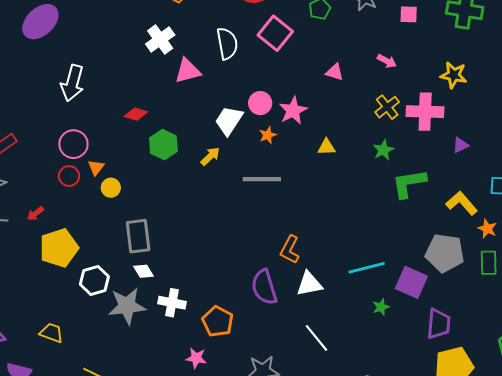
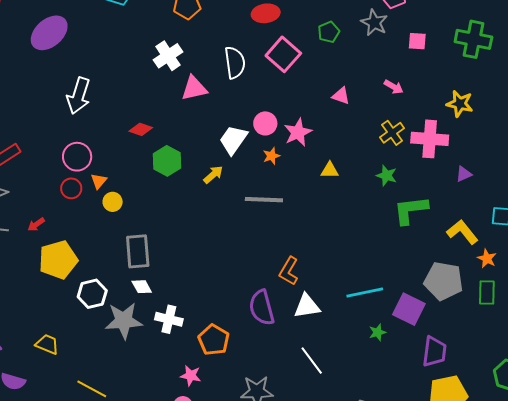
green star: (383, 150) -> (387, 176), turned -30

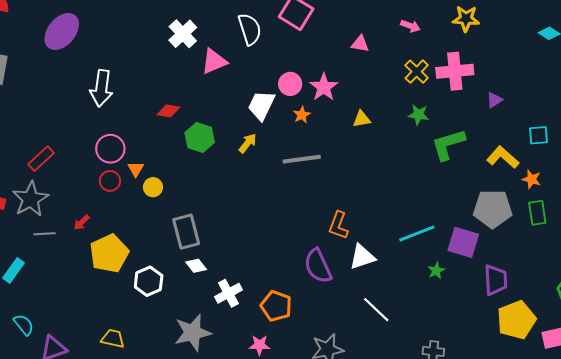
yellow star: (460, 104) -> (466, 19), moved
white cross: (169, 319) -> (228, 293), turned -32
gray star: (124, 321) -> (193, 333), moved

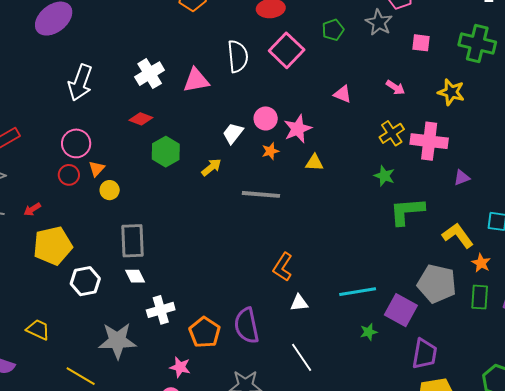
white cross: (183, 34) -> (150, 74), moved
white trapezoid: (261, 105) -> (233, 133), size x0.7
yellow triangle: (362, 119) -> (314, 163), moved
white triangle: (362, 257) -> (299, 303), size x0.7
purple semicircle: (318, 266) -> (247, 326), moved

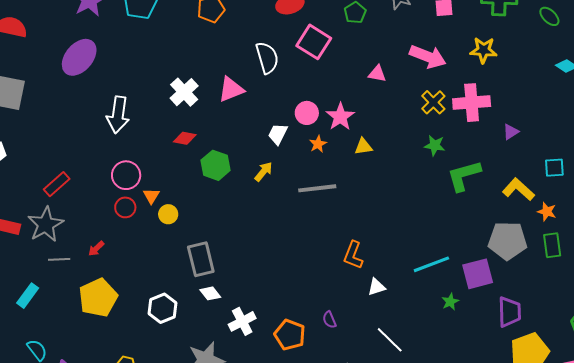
pink arrow: (395, 87) -> (428, 57), size x1.8
yellow pentagon: (53, 246) -> (98, 298), moved
purple square: (401, 310) -> (478, 274), turned -32
purple semicircle: (247, 326) -> (329, 320), size x0.5

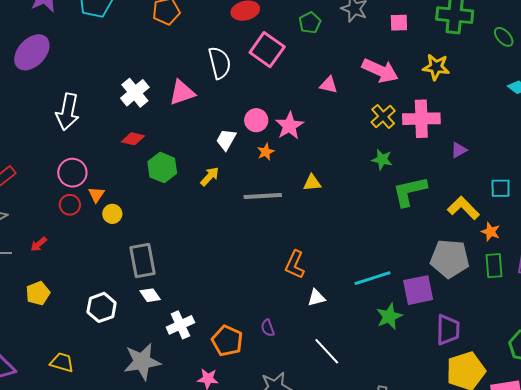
yellow triangle: (363, 147) -> (312, 183), moved
yellow pentagon: (98, 298) -> (38, 293), size x0.6
green star: (450, 302) -> (389, 316), size x1.5

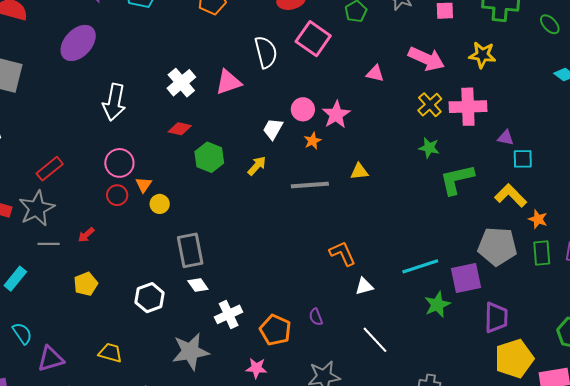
purple triangle: (459, 150) -> (506, 138), turned 42
cyan square: (501, 188) -> (523, 159), moved
orange L-shape: (295, 265) -> (342, 253), turned 132

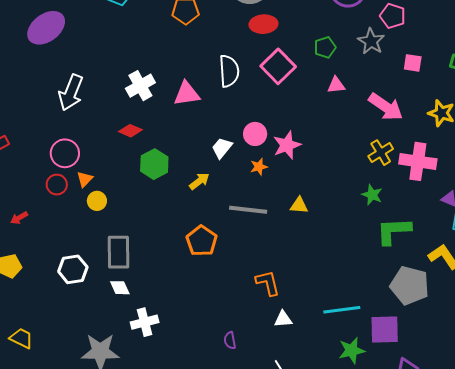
pink triangle: (375, 73) -> (336, 85), moved, turned -30
gray pentagon: (497, 246) -> (410, 285), moved
white hexagon: (150, 298) -> (73, 269), moved
orange pentagon: (275, 330) -> (202, 241), moved

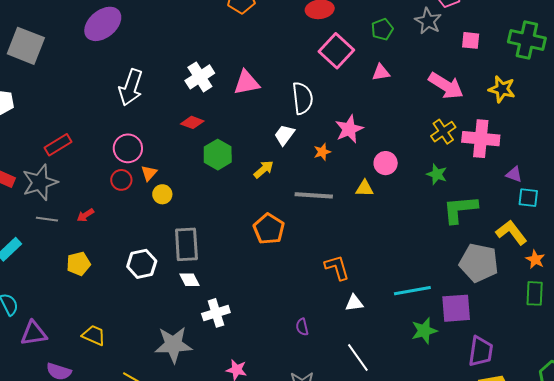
white semicircle: (229, 71) -> (302, 98), moved
pink triangle: (336, 85) -> (381, 72), moved
pink circle: (255, 134) -> (386, 163), moved

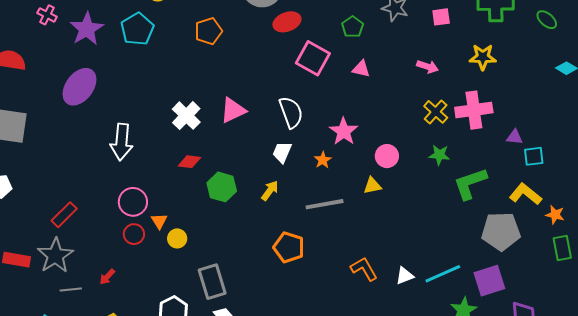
pink triangle: (381, 72) -> (361, 69), turned 36
pink arrow: (446, 86) -> (428, 67), size x0.6
white triangle: (354, 303) -> (405, 276), moved

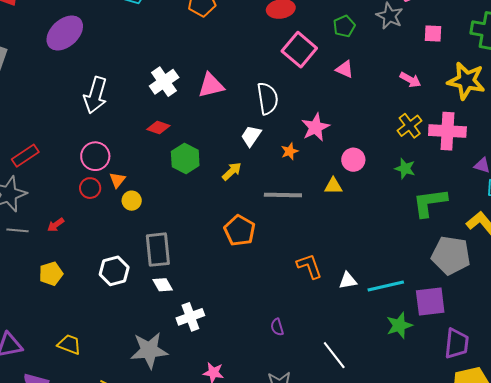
yellow star: (483, 57) -> (466, 81), size x1.4

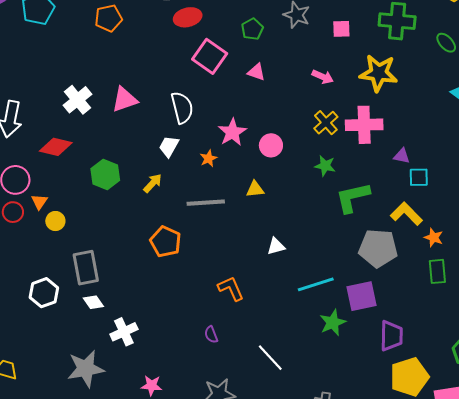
red diamond: (158, 127) -> (56, 147), moved, size x1.4
pink circle: (353, 160) -> (271, 145), moved
orange L-shape: (309, 266) -> (231, 289), moved
white triangle: (348, 281) -> (276, 246), moved

